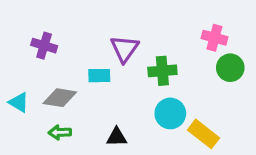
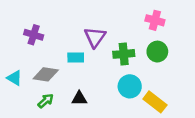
pink cross: (214, 38) -> (155, 20), moved
green circle: (230, 68) -> (157, 52), moved
green arrow: (60, 132) -> (46, 101), turned 140
black triangle: (117, 137) -> (79, 98), moved

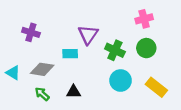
pink cross: (155, 20) -> (144, 19), turned -30
green cross: (124, 54) -> (115, 50), turned 30
green arrow: (46, 101) -> (42, 94), turned -96
yellow rectangle: (155, 102) -> (156, 87), moved

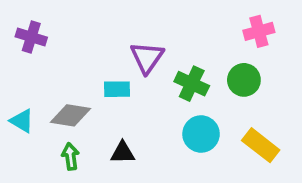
pink cross: (144, 19) -> (259, 31), moved
purple cross: (31, 32) -> (31, 37), moved
green arrow: (42, 94) -> (70, 156), turned 40

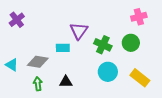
purple cross: (31, 37) -> (17, 20), turned 35

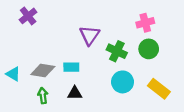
pink cross: (139, 17) -> (145, 23), moved
purple cross: (17, 20) -> (28, 16), moved
cyan rectangle: (63, 48) -> (71, 67), moved

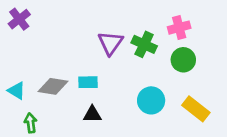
purple cross: (28, 16) -> (19, 19), moved
green cross: (117, 51) -> (144, 44), moved
green arrow: (43, 96) -> (31, 123), moved

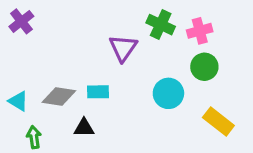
green cross: (144, 44) -> (161, 25), moved
cyan circle: (151, 100) -> (168, 93), moved
black triangle: (92, 114) -> (84, 128), moved

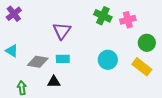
purple triangle: (123, 48) -> (62, 31), moved
green circle: (204, 67) -> (147, 43), moved
cyan triangle: (18, 101) -> (12, 51), moved
yellow rectangle: (218, 122) -> (142, 67), moved

